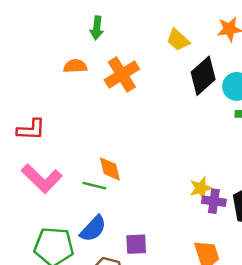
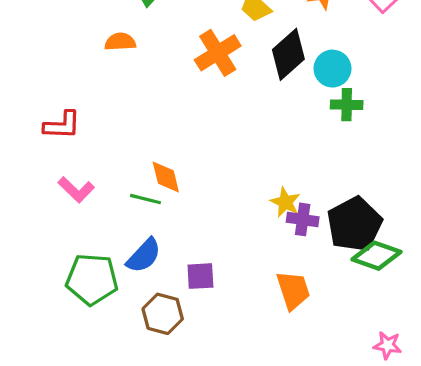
orange cross: (122, 75) -> (218, 53), moved
pink L-shape: (42, 178) -> (76, 190), size x0.7
yellow star: (201, 188) -> (285, 202), turned -30

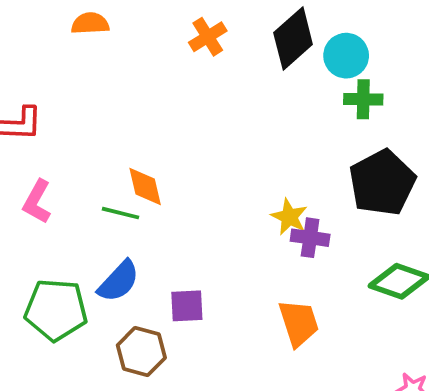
orange cross: (218, 53) -> (208, 37), size x0.7
pink L-shape: (76, 190) -> (37, 202), turned 75
black pentagon: (354, 224) -> (382, 183), moved

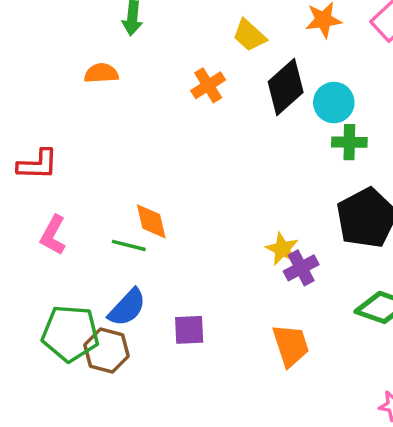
purple cross: (310, 238) -> (301, 268), turned -36
brown hexagon: (141, 351) -> (106, 351), moved

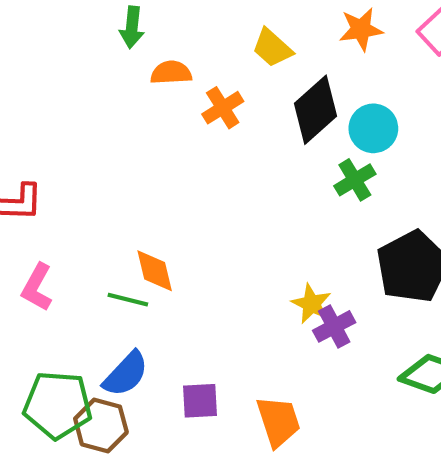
orange semicircle: (101, 73) -> (171, 73), moved
green cross: (349, 142) -> (355, 180), moved, turned -32
orange trapezoid: (291, 345) -> (278, 421), moved

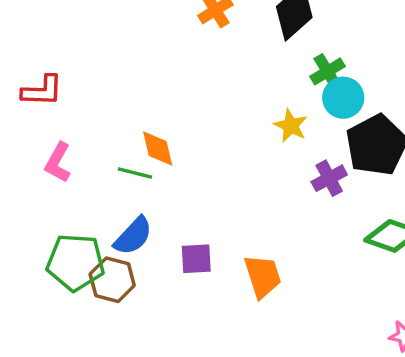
cyan circle: (373, 128) -> (343, 98), moved
yellow star: (311, 304) -> (291, 126), moved
purple cross: (334, 326) -> (329, 178), moved

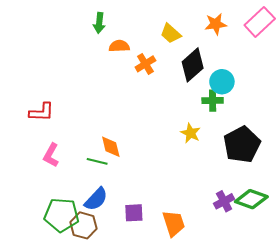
green cross: (327, 71) -> (213, 101), turned 30
cyan circle: (343, 98) -> (222, 82), moved
purple cross: (329, 178) -> (224, 201), moved

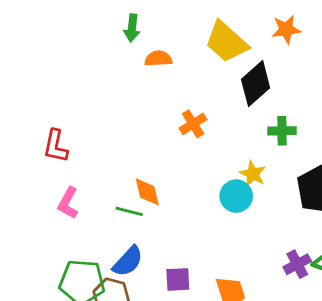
yellow trapezoid: (171, 33) -> (226, 42), size x1.6
orange cross: (145, 64) -> (193, 124), moved
cyan circle: (222, 82) -> (236, 196), moved
red L-shape: (42, 112) -> (56, 146), turned 100

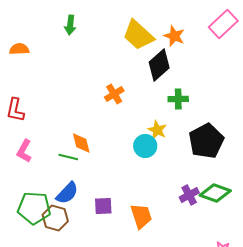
orange star: (286, 29) -> (174, 36), moved, turned 30
orange semicircle: (158, 59) -> (19, 49), moved

